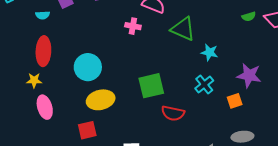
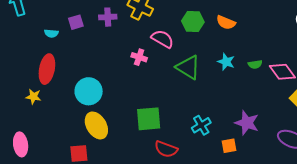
cyan star: (210, 52) -> (226, 62), moved
yellow ellipse: (101, 100) -> (96, 125), turned 64
pink ellipse: (45, 107) -> (21, 144), moved

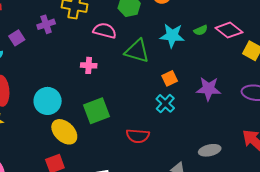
pink cross: (139, 57) -> (89, 65), moved
cyan star: (226, 62) -> (172, 36), size x1.4
green square: (149, 119) -> (97, 111), moved
orange square: (229, 146) -> (170, 78), moved

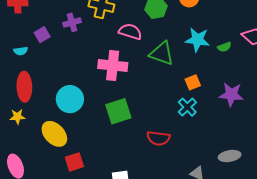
green semicircle: (201, 30) -> (224, 47), moved
pink cross: (89, 65) -> (113, 66), size x1.8
yellow ellipse: (64, 132) -> (54, 134), moved

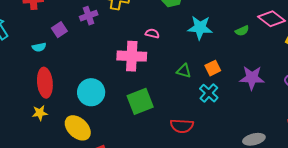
pink semicircle: (130, 32) -> (152, 33), moved, size x0.6
cyan star: (197, 40) -> (200, 28), moved
green triangle: (162, 53) -> (184, 71), moved, size x0.6

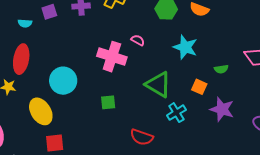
green semicircle: (242, 31) -> (221, 69), moved
orange square: (213, 68) -> (199, 87), moved, turned 35
green triangle: (184, 71) -> (158, 85), size x1.8
green square: (140, 101) -> (108, 102), size x0.6

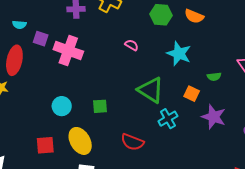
purple square: (49, 12) -> (41, 39), moved, turned 35
pink cross: (112, 57) -> (68, 50), moved
cyan circle: (63, 81) -> (62, 106), moved, size x0.7
yellow ellipse: (41, 111) -> (80, 141), moved

